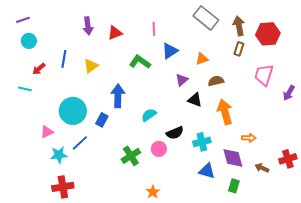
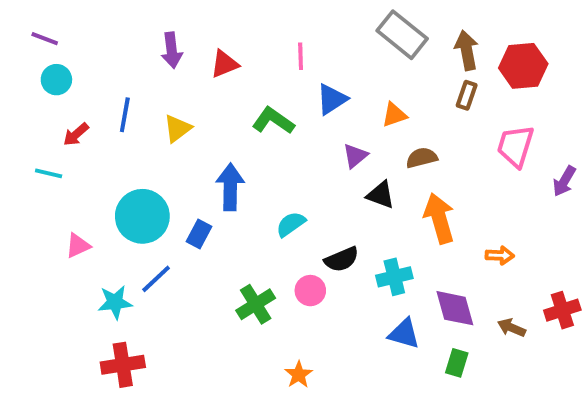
purple line: (23, 20) -> (45, 39), turned 40
pink triangle: (47, 132) -> (78, 246), moved
orange arrow: (249, 138) -> (500, 255), moved

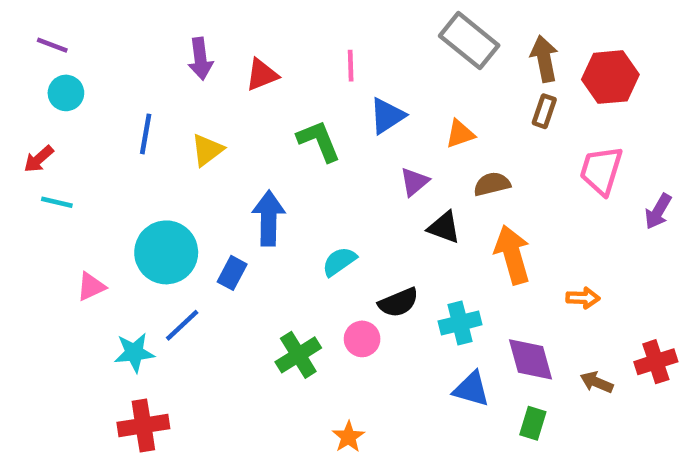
green L-shape: (273, 121) -> (319, 141), turned 33
red arrow: (76, 134) -> (39, 159), moved

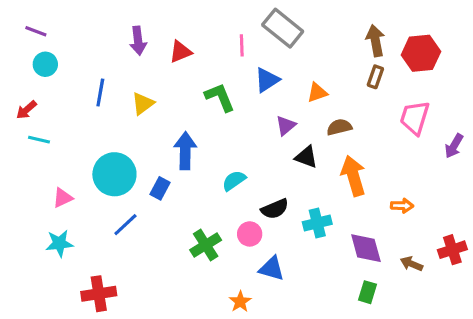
gray rectangle: (469, 41) -> (283, 28), moved
cyan star: (134, 353) -> (59, 243), moved
blue triangle: (471, 389) -> (272, 269), moved

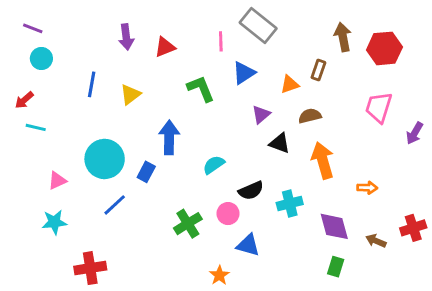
brown rectangle: (375, 77) -> (318, 70), moved

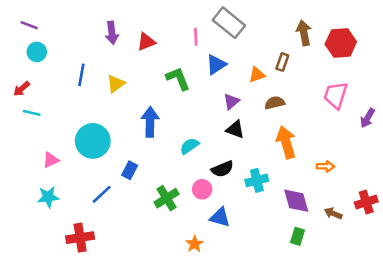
black triangle: (280, 143) -> (235, 129), moved
blue rectangle: (146, 172) -> (130, 170), moved
blue line: (115, 205) -> (102, 194), moved

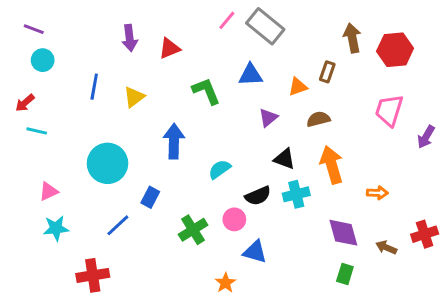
pink line: (196, 37) -> (227, 20), moved, turned 42
blue triangle: (216, 65) -> (251, 75), turned 30
black triangle: (235, 129) -> (284, 159), moved
pink triangle: (51, 160) -> (49, 191), moved
cyan cross: (257, 180) -> (296, 194), moved

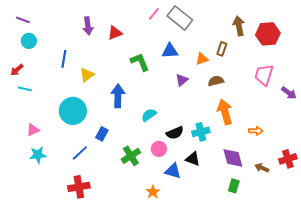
yellow triangle: (134, 97) -> (87, 75), moved
purple arrow: (426, 137) -> (289, 93), turned -84
black triangle: (284, 159) -> (193, 159), moved
red cross: (93, 275) -> (79, 187), moved

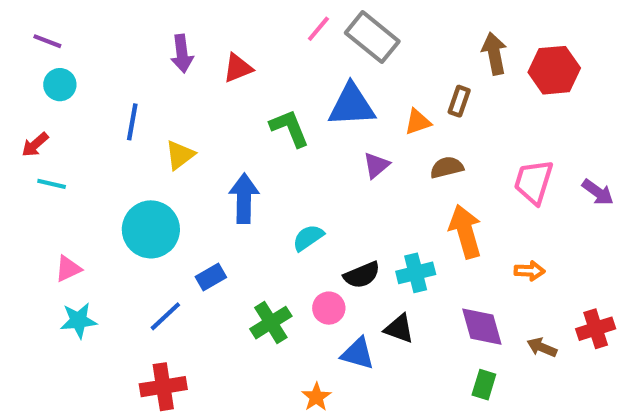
blue triangle: (170, 51) -> (352, 105), size x1.4
pink trapezoid: (264, 75) -> (534, 182), moved
blue rectangle: (102, 134) -> (211, 277), turned 32

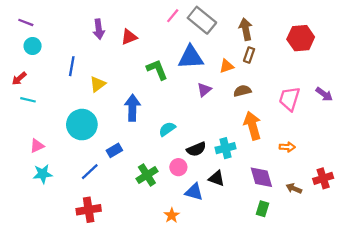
brown arrow: (494, 54) -> (246, 29), moved
purple arrow: (598, 192) -> (324, 94), moved

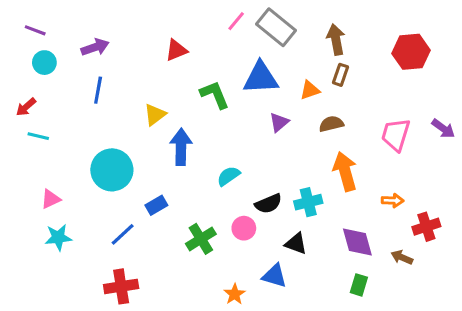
purple arrow: (99, 29) -> (95, 47), moved, turned -102
yellow triangle: (98, 84) -> (155, 115), moved
red cross: (323, 178) -> (426, 227), moved
blue triangle: (194, 192) -> (275, 276), moved

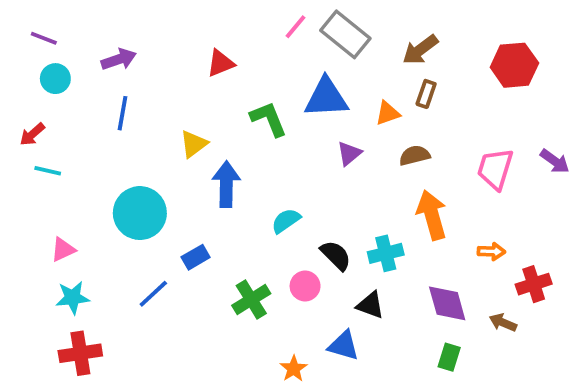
brown arrow: (336, 40) -> (420, 50), turned -116
black semicircle: (268, 204) -> (336, 255), turned -112
red cross: (121, 286) -> (80, 353), moved

